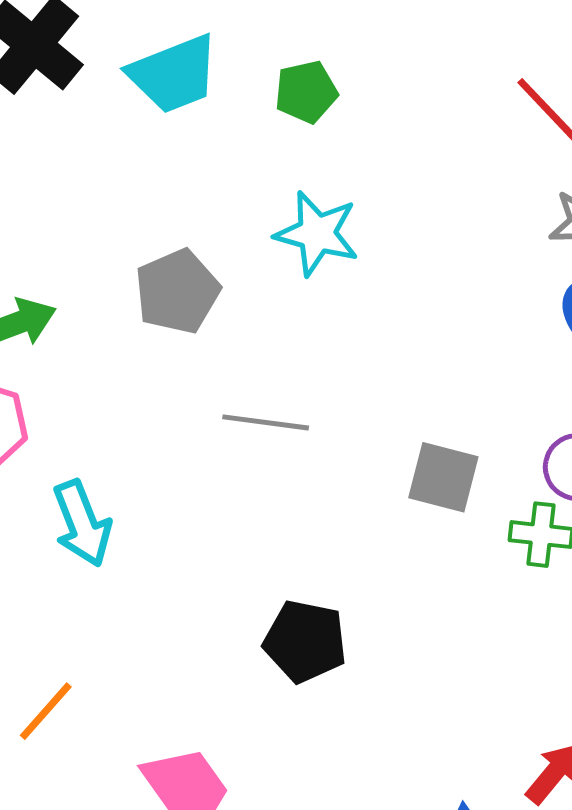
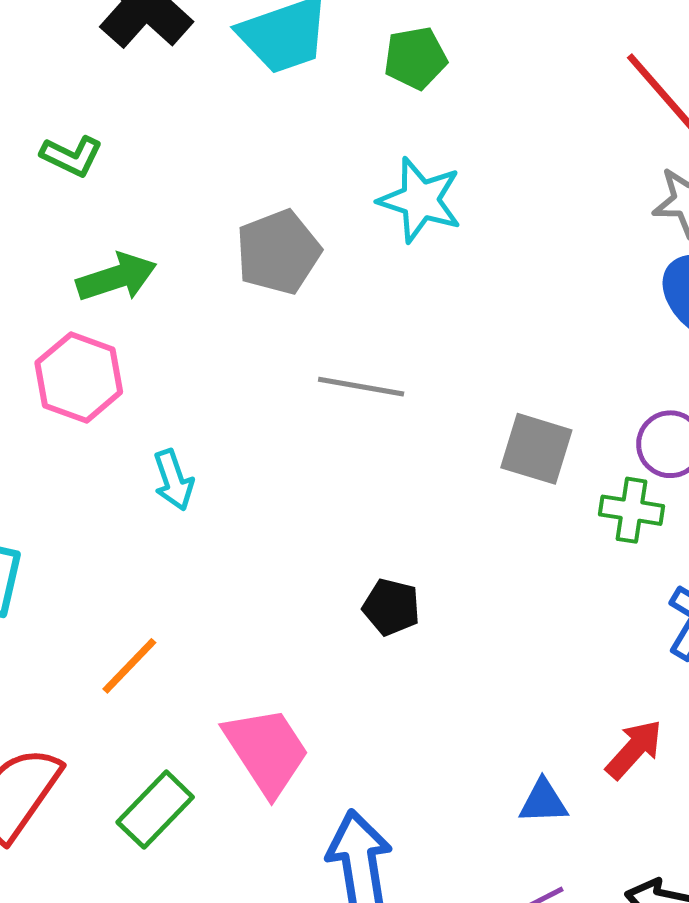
cyan arrow: (82, 524) -> (173, 480), size x0.7
black pentagon: (305, 641) -> (391, 607), size x0.7

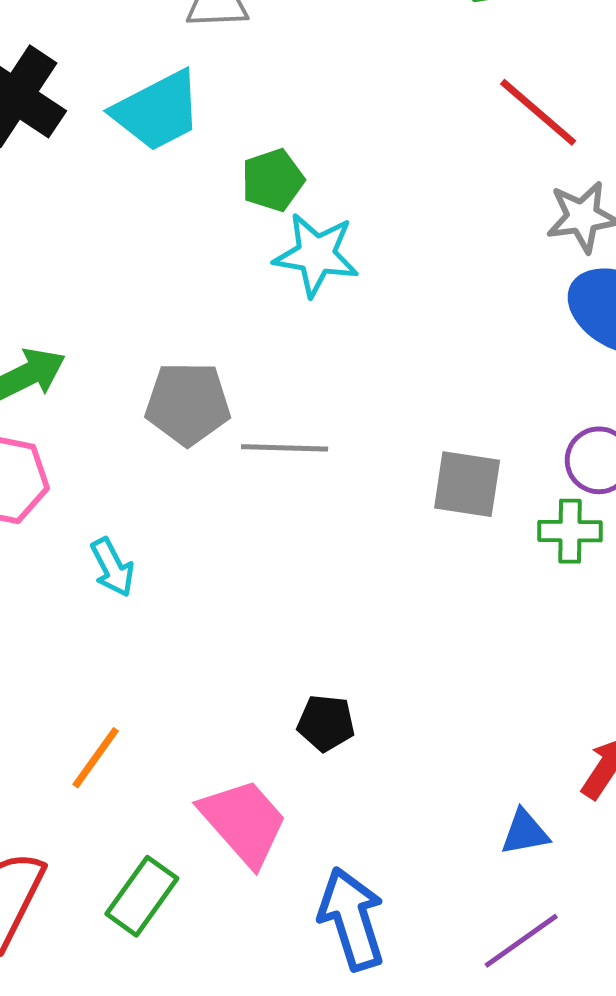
green pentagon: (415, 58) -> (273, 180), moved
gray pentagon: (278, 252) -> (188, 404), moved, turned 30
black pentagon: (391, 607) -> (326, 723), moved

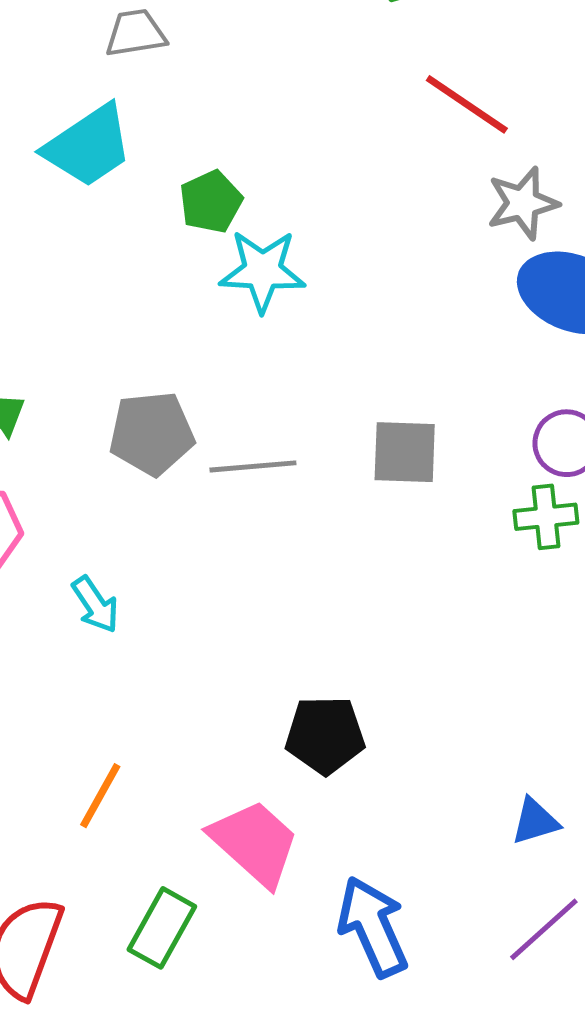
gray square: (467, 484) -> (405, 452), moved
black pentagon: (326, 723) -> (325, 735), size x1.4

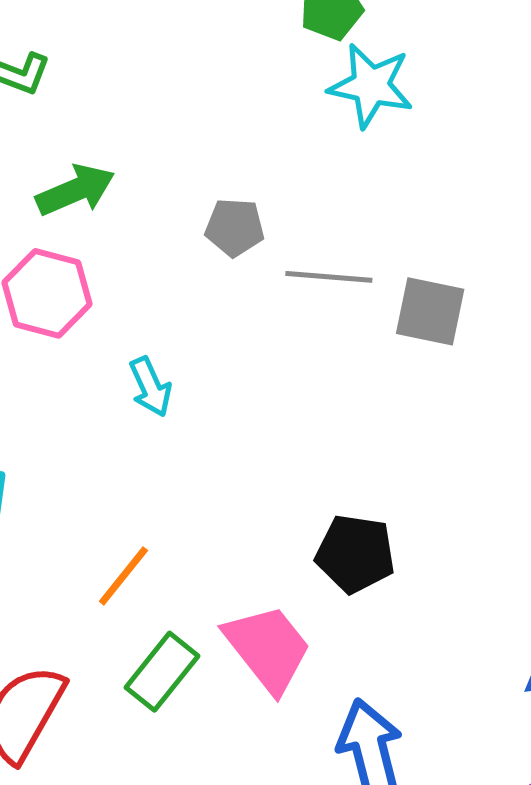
gray pentagon: (152, 433) -> (235, 227), size x0.7
gray square: (405, 452) -> (430, 311), moved
green rectangle: (162, 928) -> (162, 672), moved

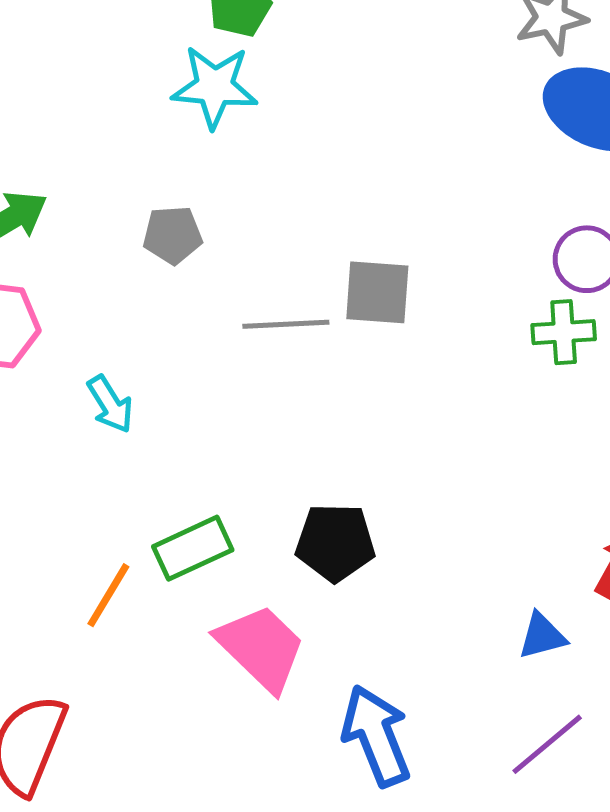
cyan star: (371, 86) -> (215, 87), moved
gray line: (329, 277) -> (286, 324), moved
green rectangle: (162, 672) -> (193, 548), moved, turned 34

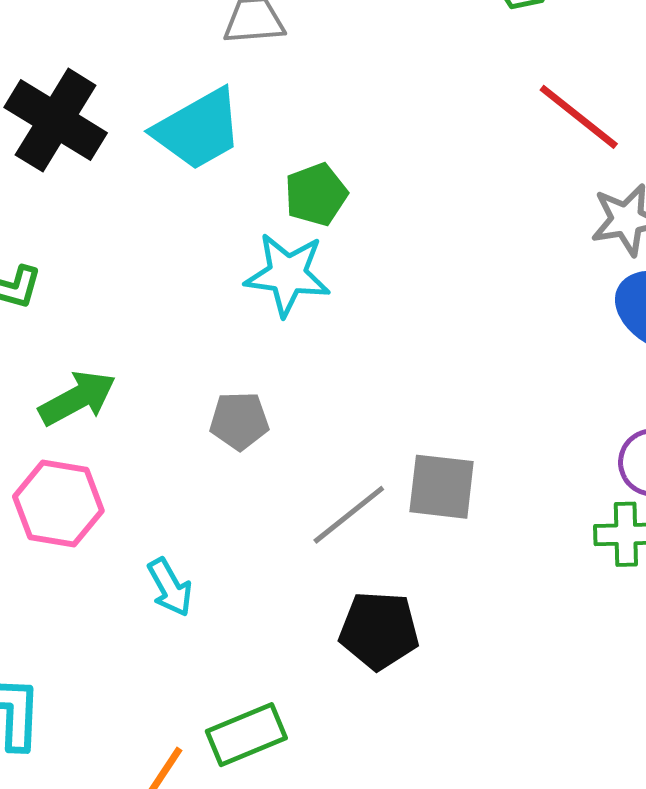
gray line: (286, 324) -> (349, 515), turned -38
black pentagon: (335, 542) -> (379, 630), moved

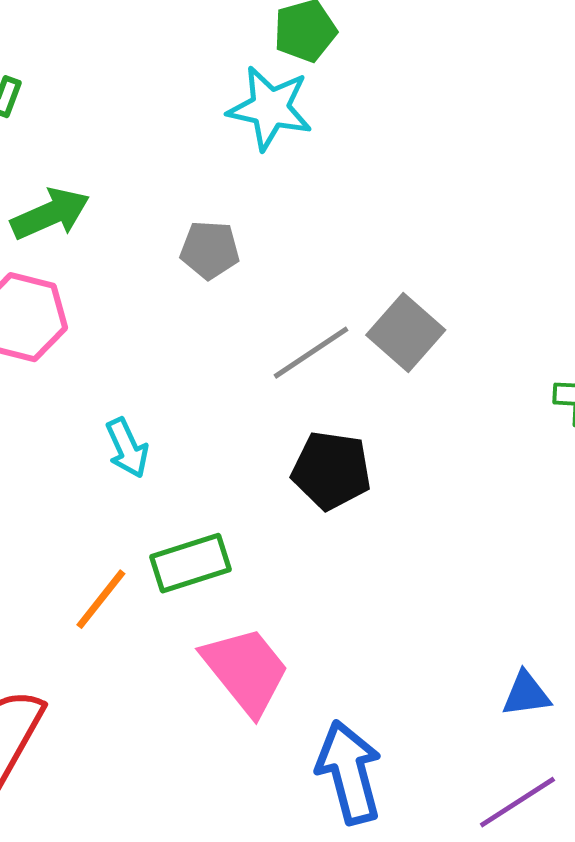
gray square: (442, 487) -> (406, 332), turned 30
cyan arrow: (170, 587) -> (127, 448), moved

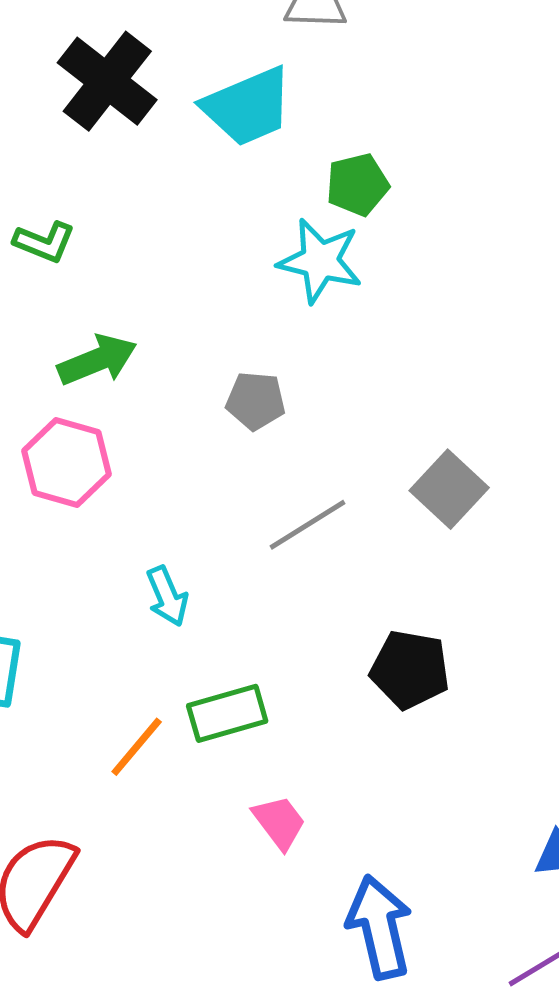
gray line: (311, 353) -> (307, 525), moved
black pentagon: (331, 470) -> (410, 670), moved
pink trapezoid: (246, 670) -> (279, 822), size x0.6

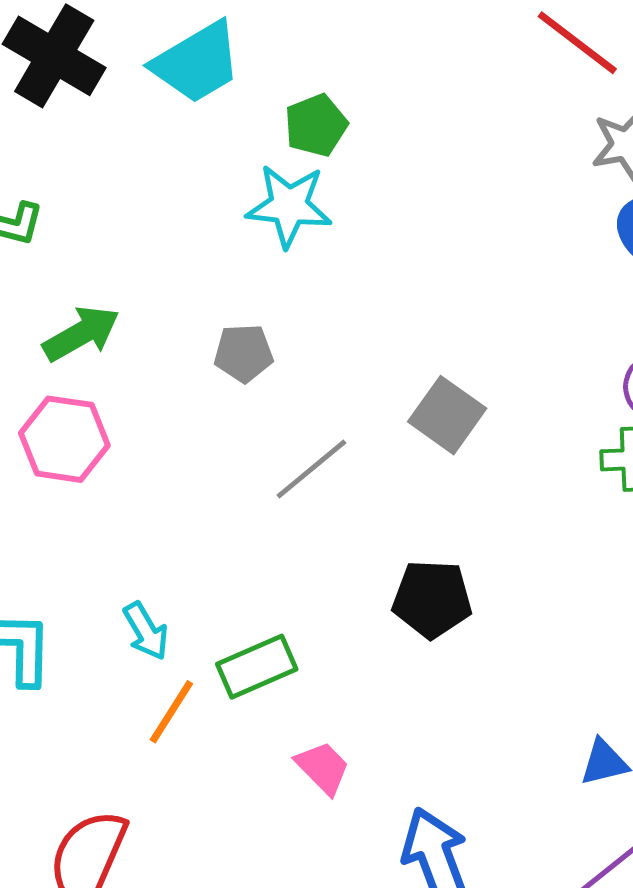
cyan arrow: (167, 596) -> (146, 631), moved

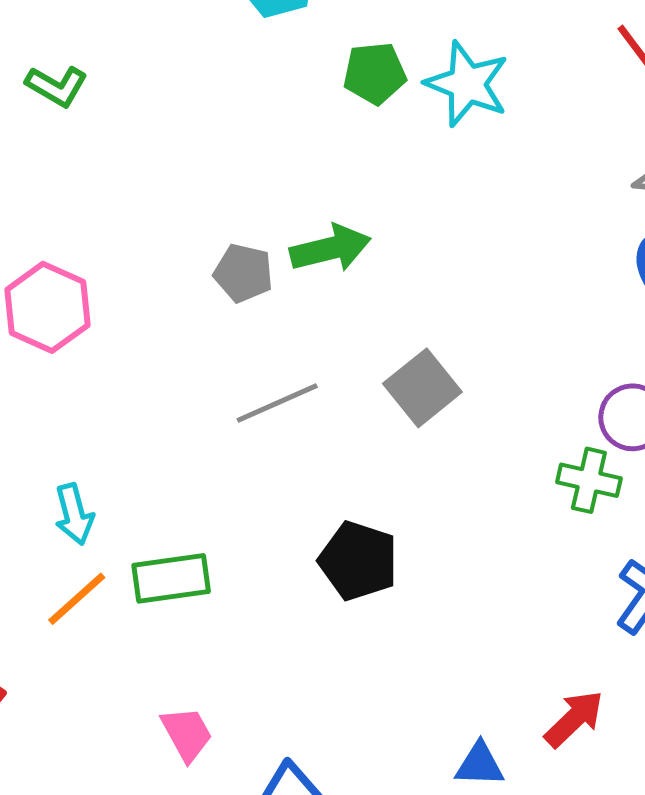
cyan star: (289, 206) -> (467, 84), moved
green arrow: (81, 334) -> (330, 248), moved
pink trapezoid: (323, 768) -> (187, 734), moved

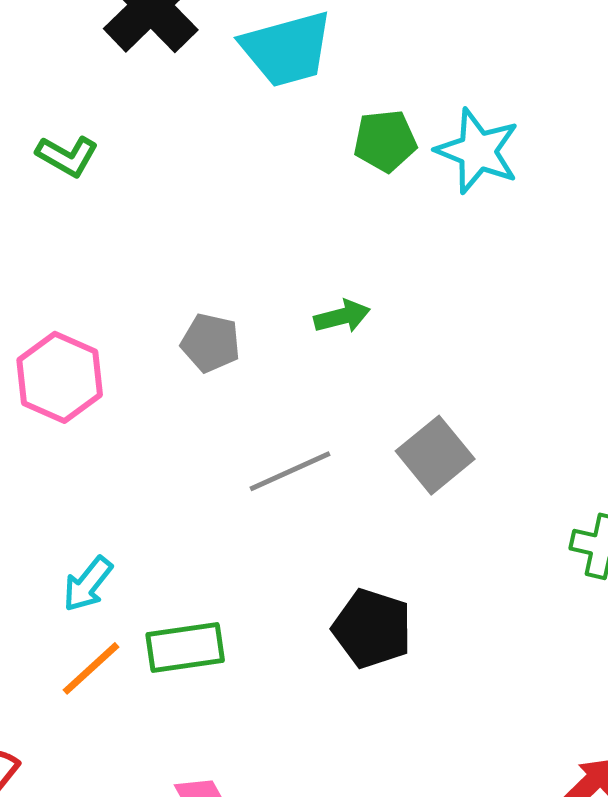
green arrow: (330, 248) -> (342, 316), size x0.7
gray pentagon: (243, 273) -> (211, 343), moved
cyan arrow: (74, 514) -> (88, 584), turned 54

